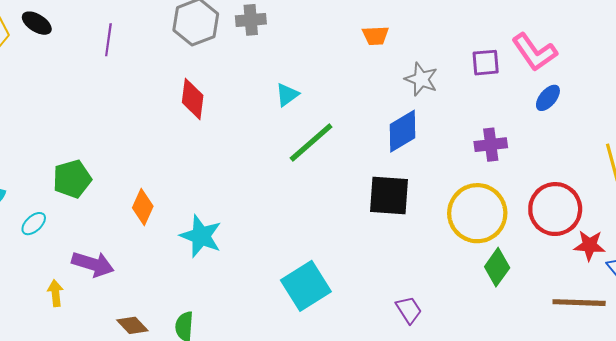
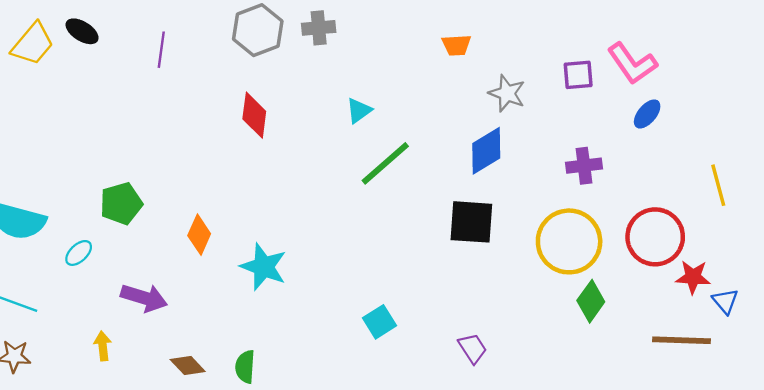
cyan square: (306, 286) -> (380, 322), size x0.6
yellow arrow: (55, 293) -> (103, 346), moved
purple trapezoid: (409, 310) -> (473, 348), moved

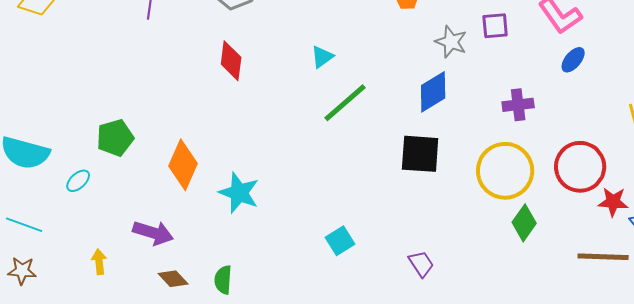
purple square: (578, 75) -> (495, 26), moved
orange diamond: (199, 235) -> (183, 165), size x1.4
purple arrow: (144, 298) -> (153, 233), moved

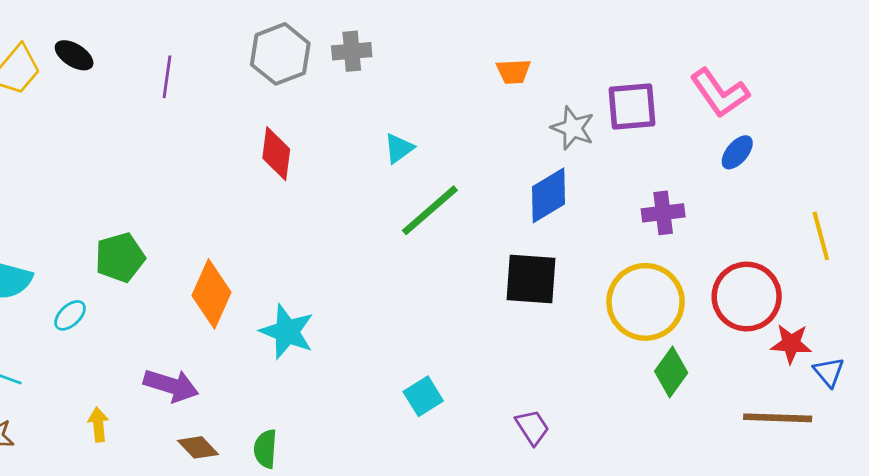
purple square: (495, 26) -> (632, 106), size x1.4

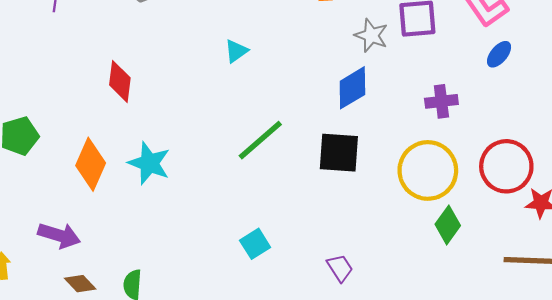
red diamond: (276, 154) -> (120, 81), moved
green line: (430, 210) -> (260, 140), moved
cyan star: (287, 332) -> (149, 163), moved

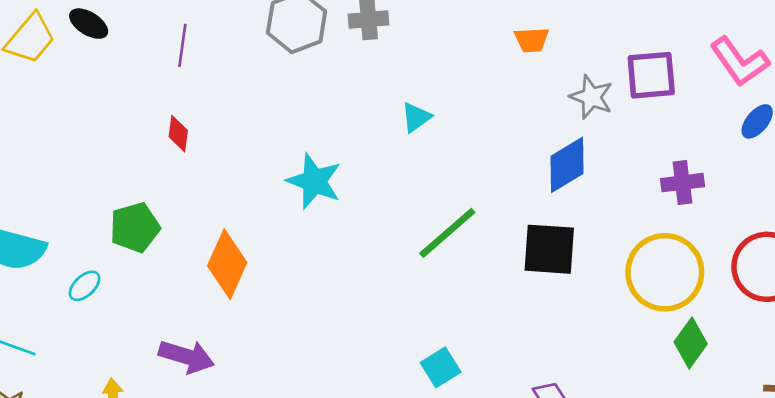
red diamond: (120, 81) -> (178, 134), moved, size x0.7
cyan star: (149, 163) -> (314, 181), moved

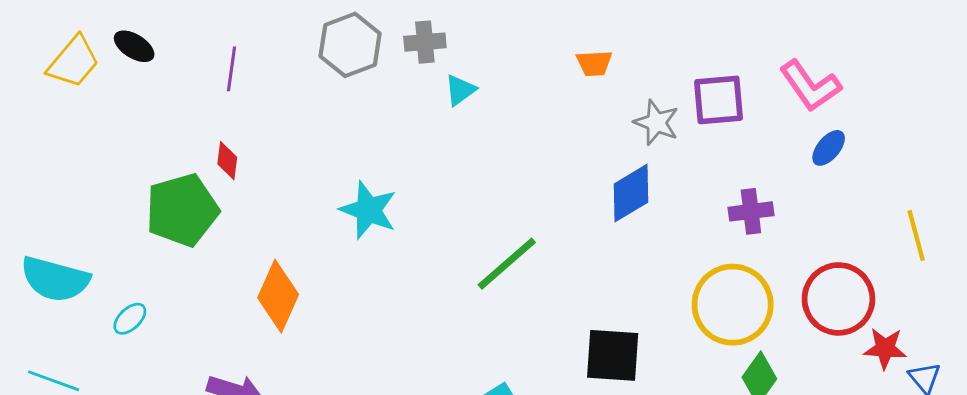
cyan triangle: (416, 117) -> (460, 90), moved
green pentagon: (135, 227) -> (182, 210), moved, size x1.4
black square: (549, 249) -> (613, 355), moved

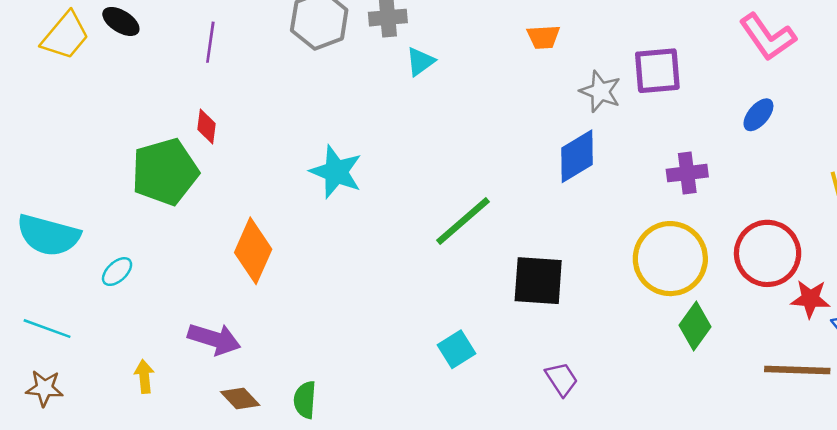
pink L-shape: (810, 86) -> (768, 37), moved
black square: (613, 355) -> (538, 281), moved

